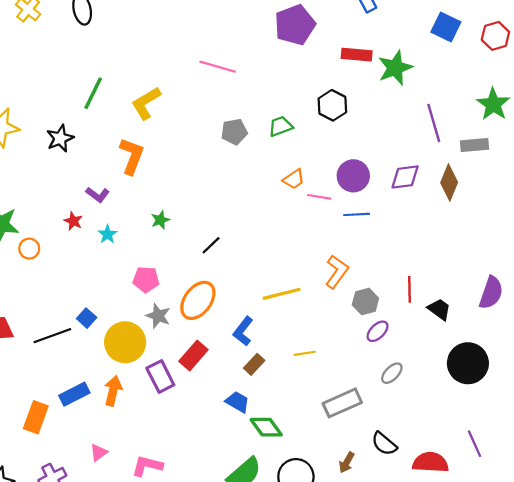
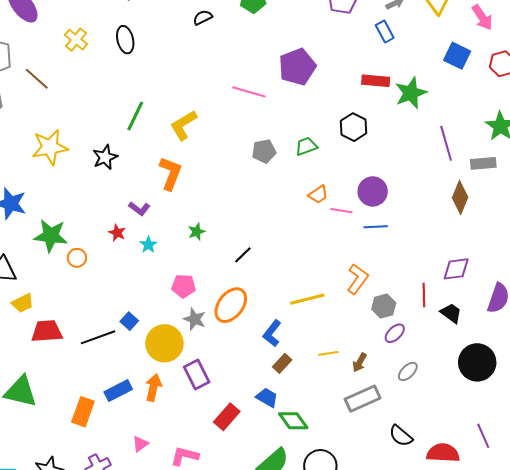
purple pentagon: (295, 25) -> (297, 67), moved
purple diamond: (405, 177) -> (456, 269), moved
red rectangle: (193, 356) -> (227, 417), moved
brown arrow: (347, 462) -> (360, 362), moved

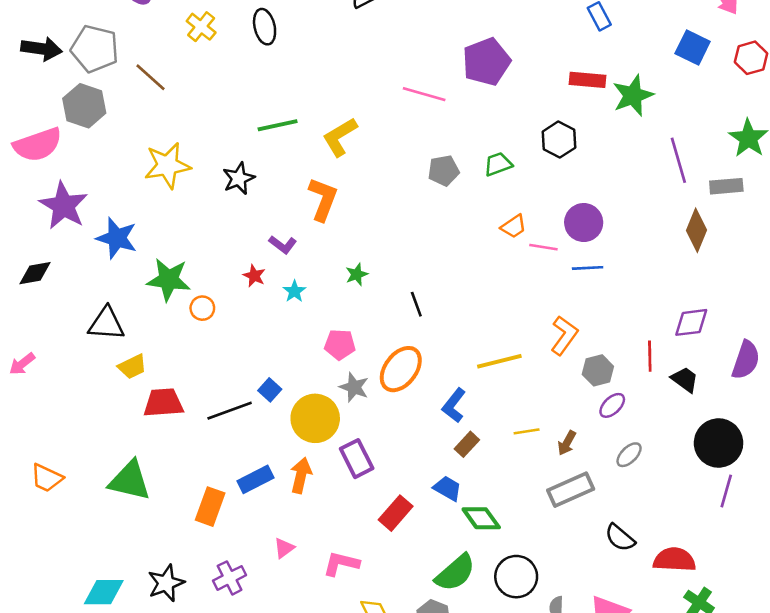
green line: (135, 116) -> (278, 125), turned 52
black line: (243, 255) -> (416, 304), turned -66
purple line: (483, 436) -> (726, 491), moved, turned 40

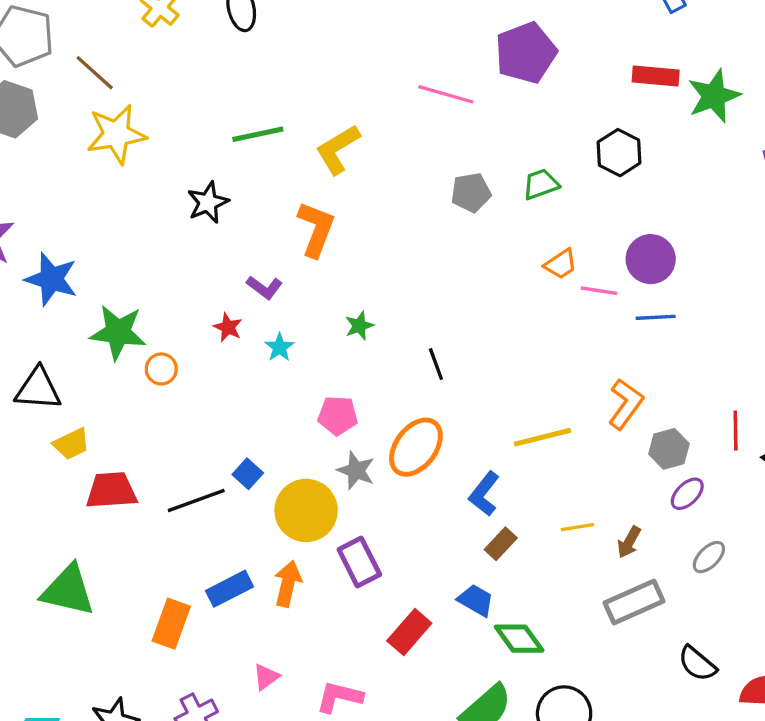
yellow star: (167, 165) -> (116, 134), moved

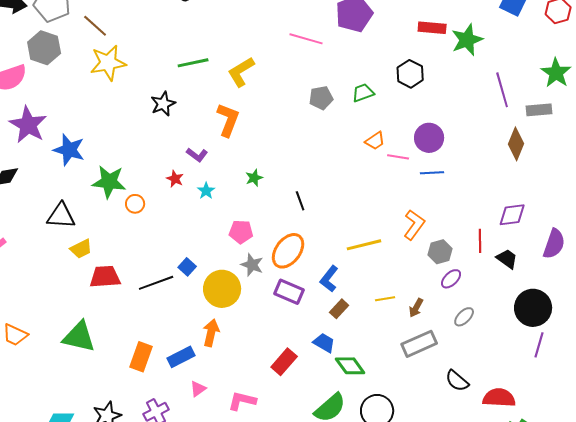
purple rectangle: (359, 562) -> (289, 292), moved, turned -40
blue rectangle: (230, 589) -> (181, 357), moved

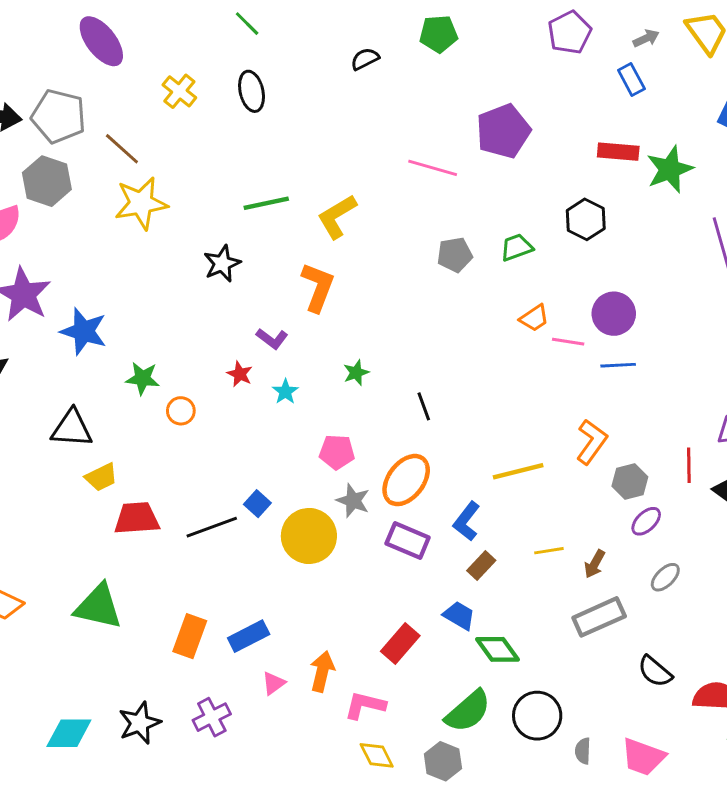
green star: (109, 182) -> (143, 378), size x0.7
orange arrow: (211, 333) -> (322, 671), moved
pink L-shape: (242, 401) -> (365, 705), moved

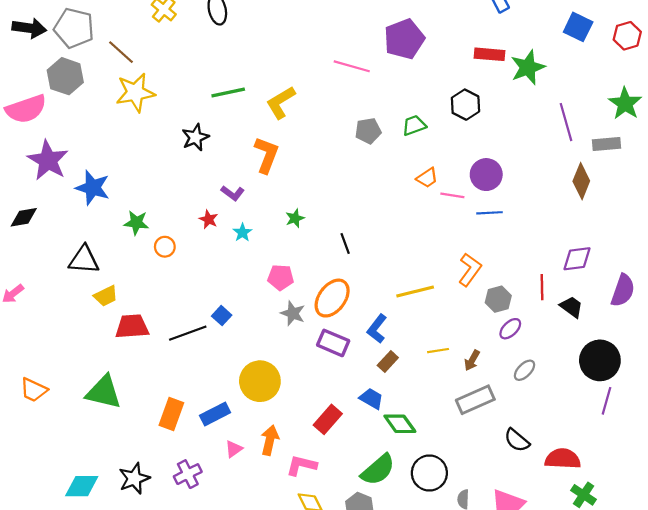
yellow circle: (309, 536) -> (260, 381), moved

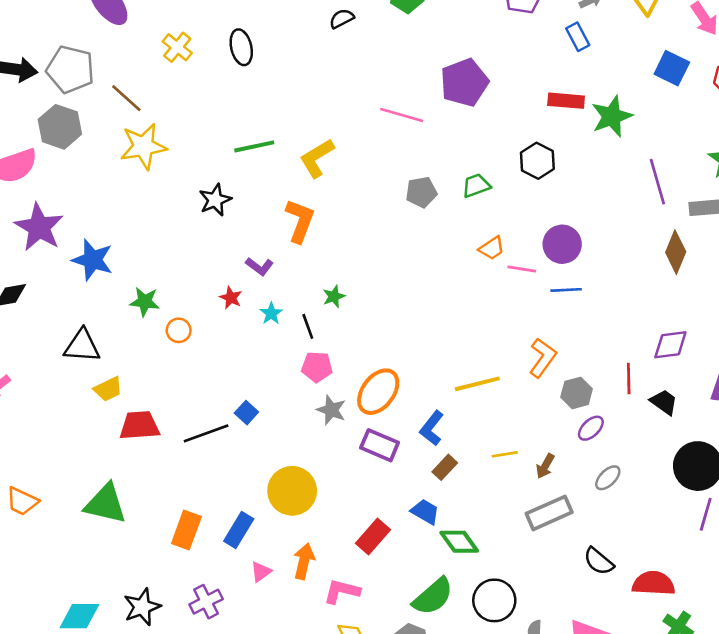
black line: (345, 243) -> (308, 326), moved
blue rectangle: (215, 414) -> (239, 530), turned -32

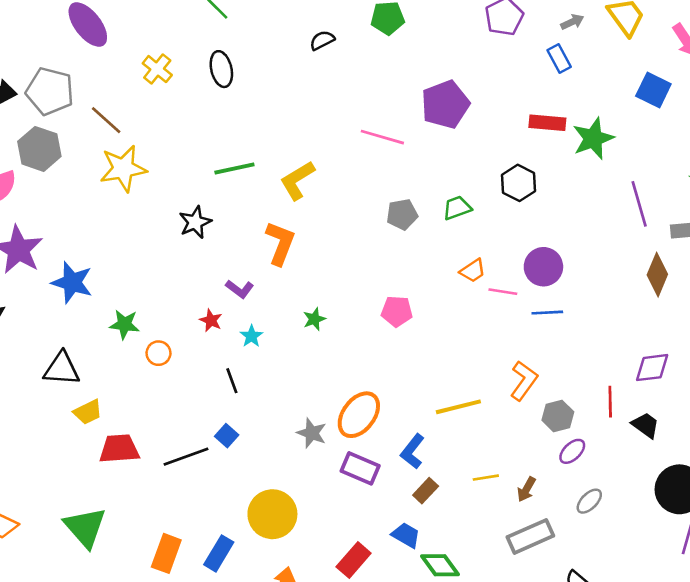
black line: (308, 326) -> (232, 381), moved
pink pentagon: (317, 367) -> (397, 311), moved
green triangle: (106, 504) -> (85, 527), turned 36

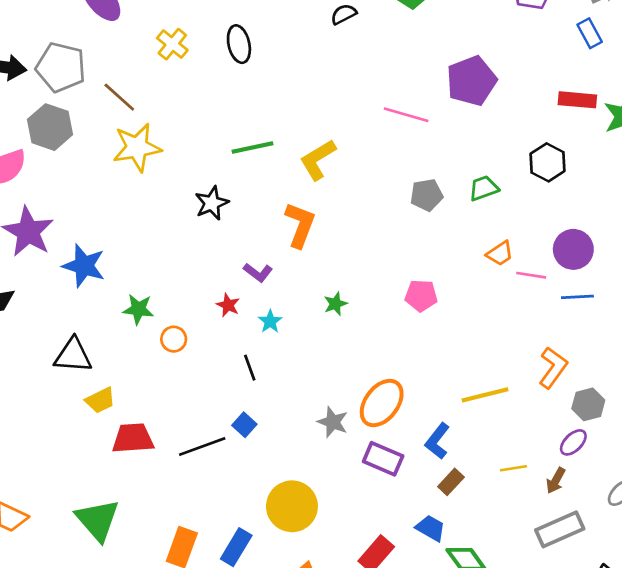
purple ellipse: (572, 451) -> (573, 442), moved

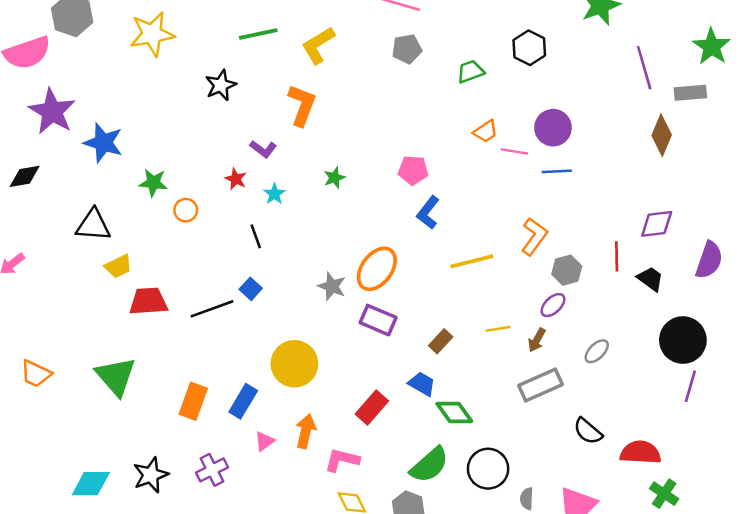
gray pentagon: (427, 195) -> (407, 49), moved
blue L-shape: (437, 441) -> (428, 213), moved

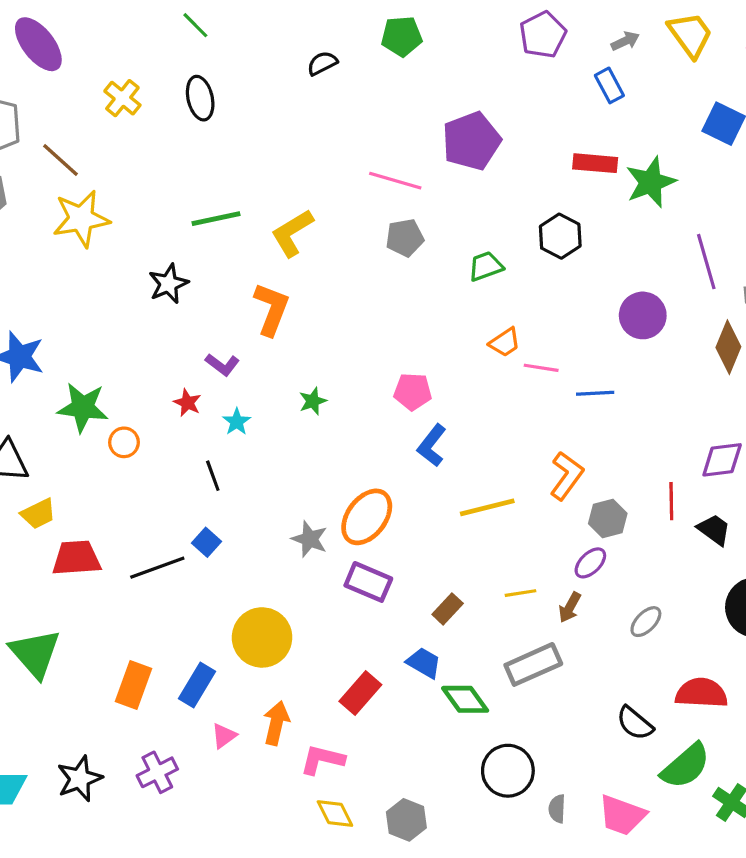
purple circle: (553, 128) -> (643, 315), moved
green star: (153, 183) -> (83, 407), size x1.4
gray rectangle: (541, 385) -> (533, 664), moved
red semicircle: (640, 452) -> (701, 693), moved
green semicircle: (429, 465) -> (686, 766), moved

